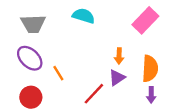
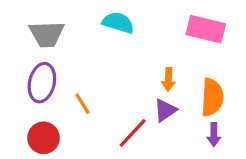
pink rectangle: (145, 20) -> (206, 29), turned 60
purple ellipse: (30, 58) -> (42, 83), turned 60

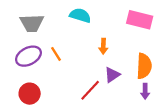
orange arrow: (168, 79) -> (103, 46), moved
purple ellipse: (42, 83) -> (28, 56), turned 50
orange line: (82, 104) -> (56, 54), moved

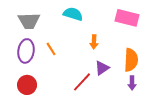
purple ellipse: (28, 56) -> (26, 51), turned -55

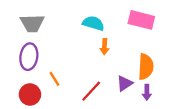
cyan semicircle: (73, 14) -> (93, 23), moved
orange line: (51, 49) -> (54, 79), moved
purple triangle: (102, 68) -> (125, 83), moved

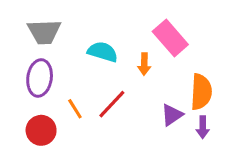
pink rectangle: (141, 20) -> (170, 38), moved, turned 35
cyan semicircle: (93, 23) -> (103, 52), moved
red line: (91, 91) -> (112, 104), moved

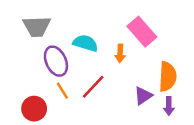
purple ellipse: (40, 78) -> (56, 61), moved, turned -32

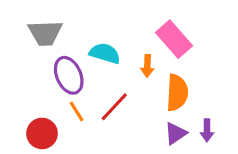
orange semicircle: (168, 77) -> (177, 93), moved
purple triangle: (143, 96) -> (176, 133), moved

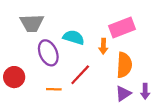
pink rectangle: (174, 39) -> (122, 28), turned -70
orange line: (77, 111) -> (54, 89), moved, turned -56
red circle: (42, 133) -> (14, 77), moved

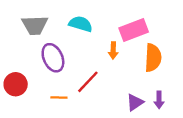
cyan semicircle: (74, 37) -> (81, 24), moved
orange semicircle: (124, 65) -> (153, 58), moved

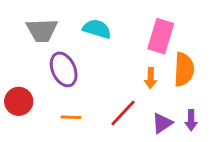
pink rectangle: (134, 30) -> (161, 36), turned -52
orange arrow: (113, 50) -> (151, 78), moved
red line: (88, 82) -> (123, 113), moved

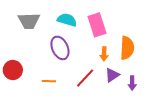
pink rectangle: (161, 36) -> (97, 25), moved, turned -35
purple ellipse: (64, 69) -> (60, 48), moved
purple triangle: (162, 123) -> (112, 75), moved

